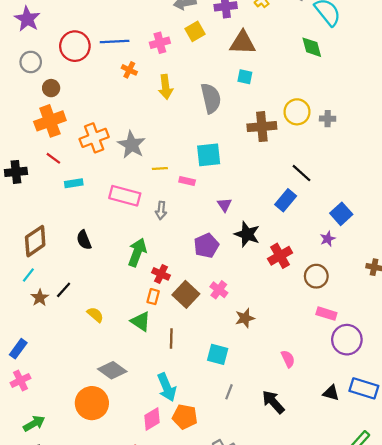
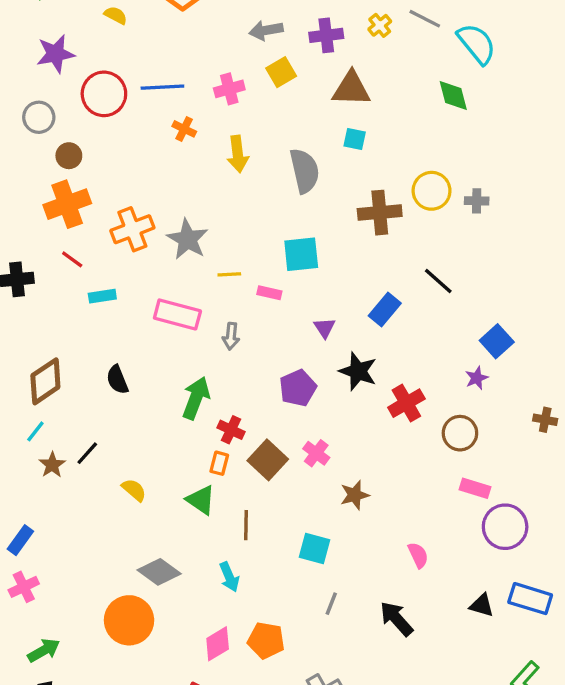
purple star: (27, 19) -> (55, 54), moved, turned 30
blue rectangle: (286, 200) -> (385, 309), moved
cyan arrow: (167, 387) -> (229, 577), moved, size x0.7

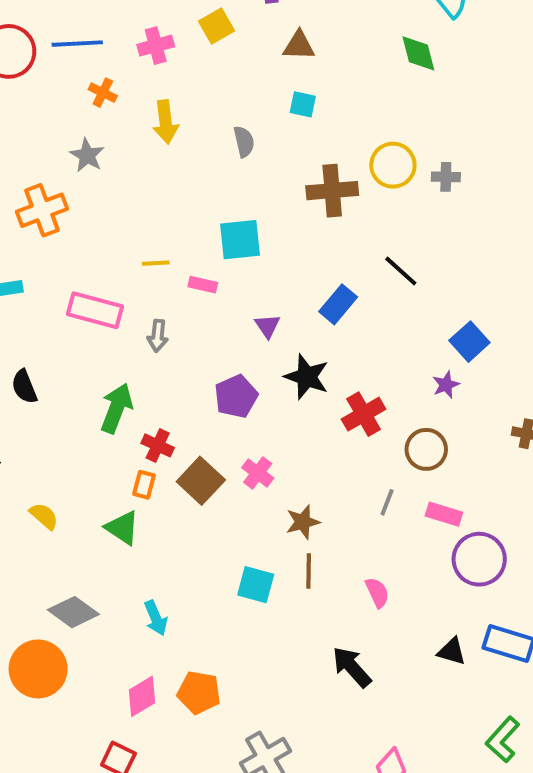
brown triangle: (351, 89) -> (299, 46), size x0.7
gray semicircle: (305, 171) -> (244, 142), size x0.6
gray star: (188, 239) -> (87, 155), moved, size x0.7
brown line: (246, 525) -> (309, 571), moved
gray line: (331, 604) -> (387, 502), moved

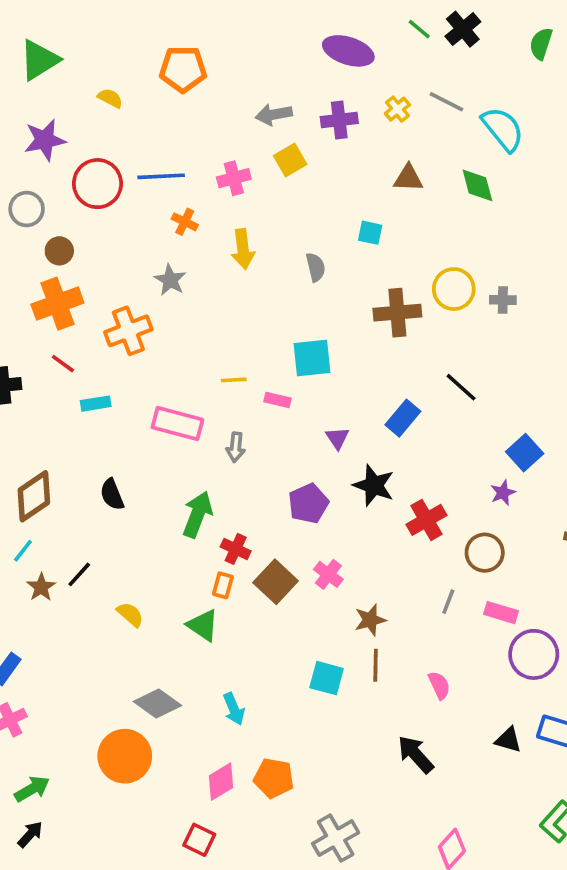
brown triangle: (299, 46) -> (408, 178), moved

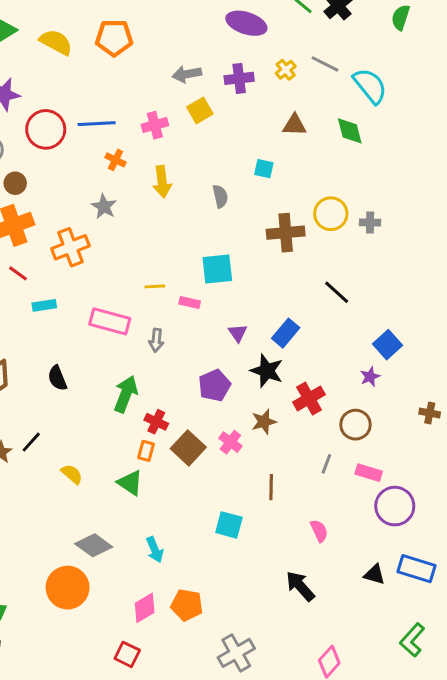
yellow semicircle: (110, 98) -> (56, 42), moved, size x1.6
blue rectangle: (403, 418) -> (286, 333), moved
brown star: (370, 620) -> (264, 422), moved
brown line: (376, 665) -> (271, 487), moved

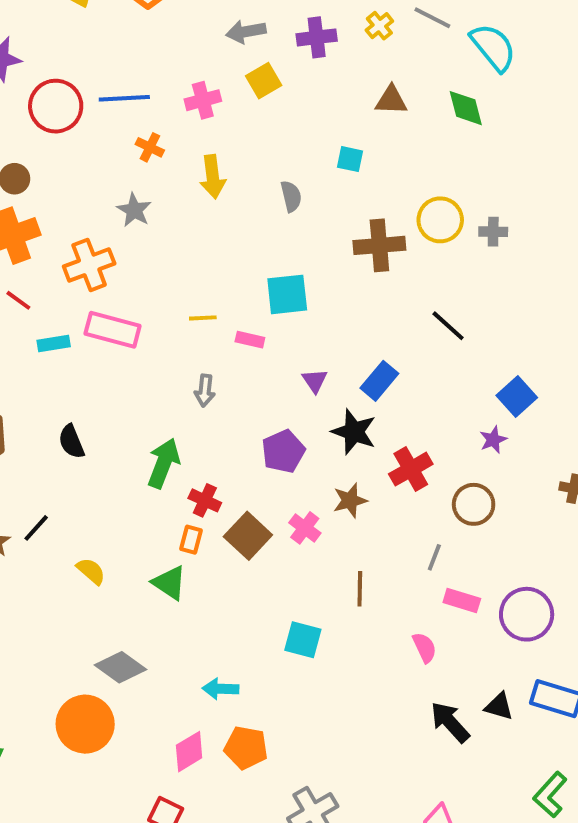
pink rectangle: (110, 321) -> (113, 330), moved
pink rectangle: (369, 473) -> (462, 600), moved
cyan arrow: (155, 550) -> (220, 689), moved, turned 115
black arrow: (300, 586) -> (450, 722), moved

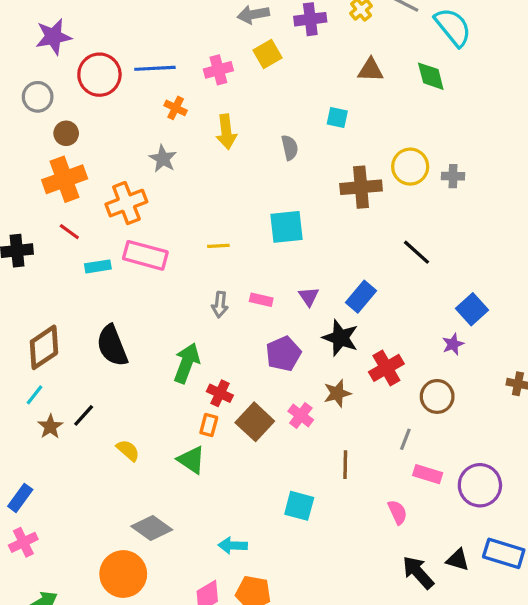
pink rectangle: (250, 340) -> (261, 300), moved
black semicircle: (71, 442) -> (112, 346), size x1.5

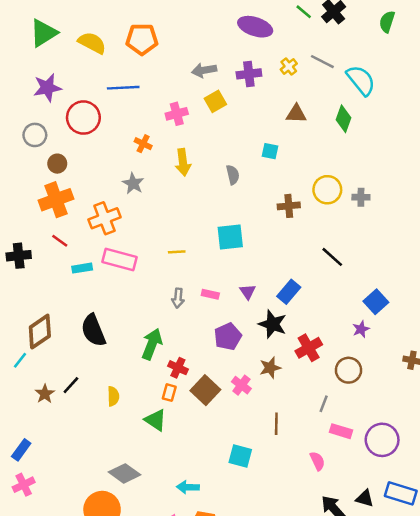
blue line: (155, 68) -> (123, 88), moved
green diamond: (431, 76) -> (344, 119), turned 35
brown cross: (361, 187) -> (289, 206), size x0.7
cyan line: (34, 395) -> (20, 360), moved
yellow semicircle: (128, 450) -> (113, 396), moved, turned 48

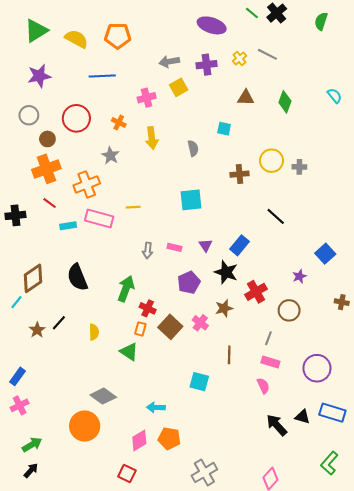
cyan semicircle: (361, 80) -> (334, 96), moved, size x0.6
red circle: (83, 118) -> (76, 118), moved
yellow line: (177, 252) -> (133, 207), moved
blue square: (376, 302) -> (325, 254), moved
pink rectangle: (341, 431) -> (270, 362), moved

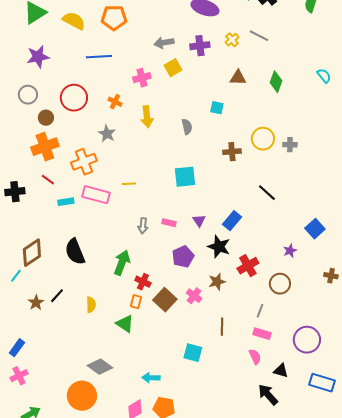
black triangle: (302, 417) -> (281, 371), moved

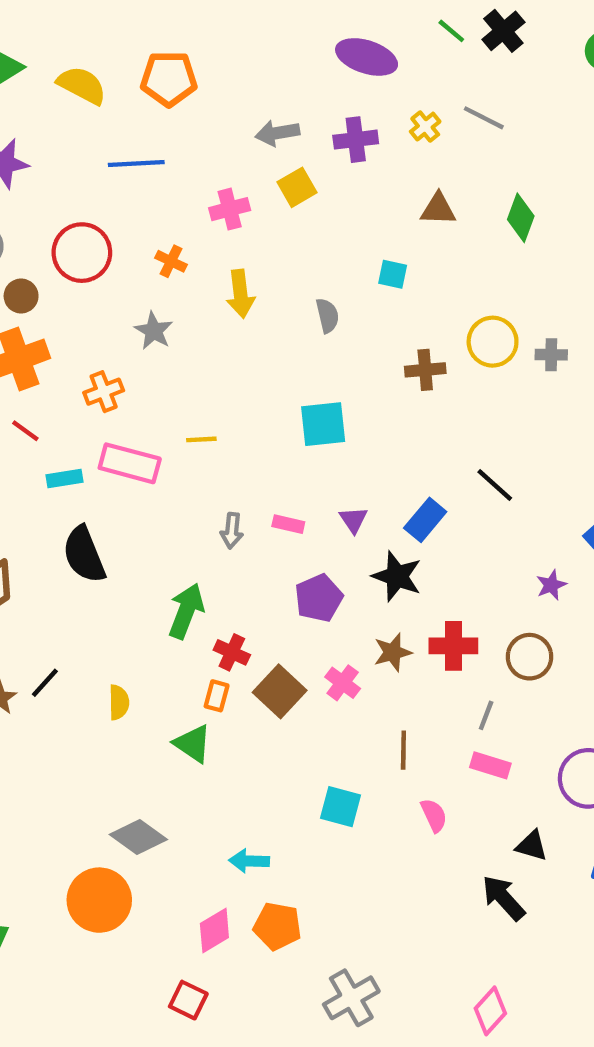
orange cross: (84, 162) -> (104, 392), size x0.7
black line: (267, 193) -> (495, 485), moved
black semicircle: (75, 252) -> (84, 555), moved
red cross: (248, 266) -> (453, 646), moved, turned 30
pink semicircle: (255, 357) -> (434, 815), moved

